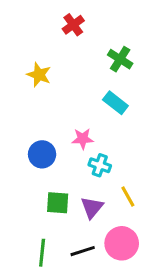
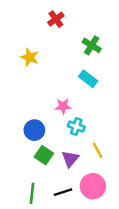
blue circle: (42, 154) -> (34, 130), moved
green square: (58, 203) -> (44, 155), turned 30

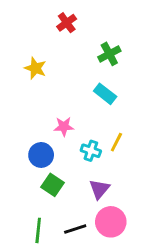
green cross: (92, 45) -> (109, 54), turned 30
pink star: (63, 106) -> (64, 127), moved
yellow line: (98, 150) -> (116, 142), moved, turned 56
purple triangle: (70, 159) -> (99, 189), moved

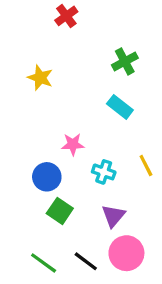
red cross: (67, 23) -> (66, 16), moved
yellow line: (116, 142) -> (146, 165), moved, turned -54
black line: (75, 229) -> (86, 261), turned 55
green line: (38, 230) -> (44, 263), turned -60

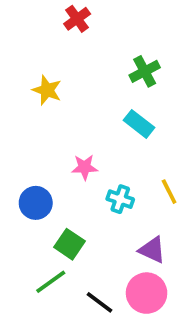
blue circle: (47, 177) -> (36, 203), moved
purple triangle: (113, 216) -> (152, 250), moved, turned -45
green line: (44, 263) -> (51, 282), moved, turned -72

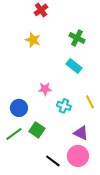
green cross: (145, 71) -> (77, 38), turned -35
yellow star: (47, 90) -> (33, 40), moved
green line: (51, 282) -> (14, 134), moved

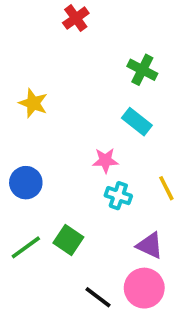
yellow star: (33, 40) -> (33, 103), moved
pink star: (45, 89) -> (105, 160), moved
blue circle: (19, 108) -> (26, 183), moved

